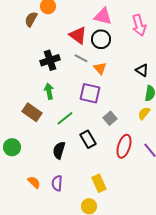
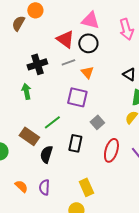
gray line: (81, 58) -> (68, 62), turned -48
green arrow: (49, 91) -> (26, 91), moved
brown rectangle: (32, 112) -> (29, 136), moved
black rectangle: (88, 139) -> (75, 143), turned 42

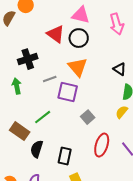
gray line: (68, 62) -> (50, 79), moved
orange triangle: (87, 72) -> (78, 67), size x1.5
black rectangle: (75, 143) -> (65, 156), moved

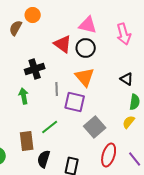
gray line: (50, 79) -> (57, 89), turned -72
gray square: (88, 117) -> (95, 127), size x1.5
brown rectangle: (20, 131) -> (27, 141), turned 48

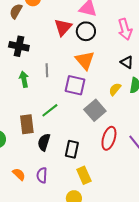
pink arrow: (124, 34) -> (125, 29), moved
red triangle: (63, 44) -> (63, 27), turned 36
black cross: (35, 69) -> (19, 46), moved, turned 30
gray line: (57, 89) -> (47, 70), moved
yellow semicircle: (129, 122) -> (115, 89), moved

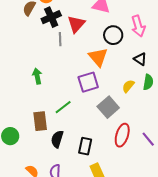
black circle: (86, 31) -> (113, 35), moved
black cross: (19, 46) -> (51, 17), moved, turned -36
gray line: (47, 70) -> (60, 39), moved
purple square: (75, 85) -> (88, 82), turned -30

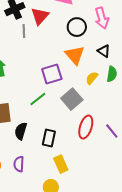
orange triangle: (98, 57) -> (75, 55), moved
green line: (63, 107) -> (38, 99), moved

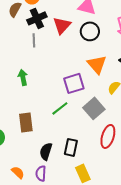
black circle: (77, 27) -> (90, 31), moved
gray line: (24, 31) -> (34, 40), moved
black semicircle: (21, 131) -> (46, 151), moved

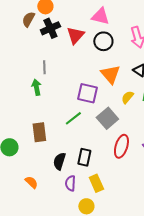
gray line: (34, 40) -> (44, 67), moved
purple square: (74, 83) -> (87, 93), turned 30
purple semicircle: (41, 173) -> (70, 183), moved

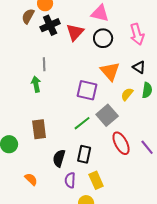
green line: (73, 118) -> (82, 123), moved
red ellipse: (121, 146) -> (121, 143), turned -45

